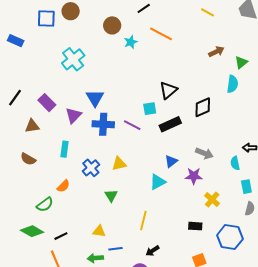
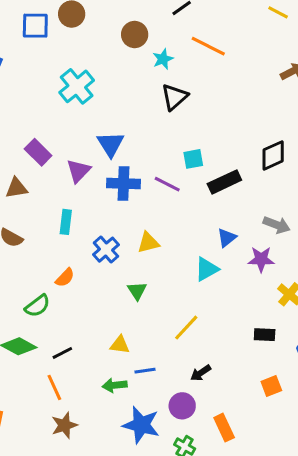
black triangle: (168, 90) -> (174, 97), moved
yellow line: (143, 220) -> (186, 328), turned 30

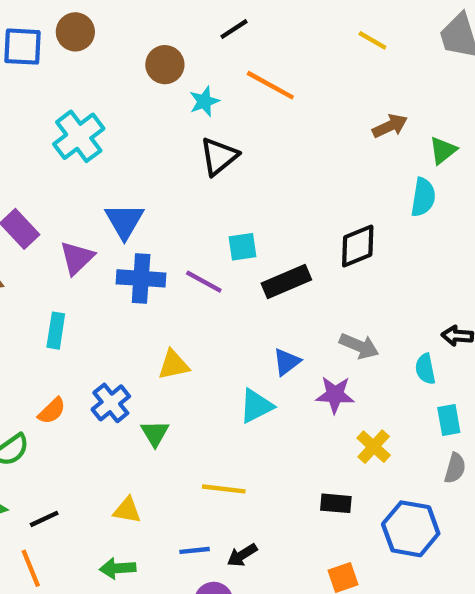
blue cross: (106, 250) -> (111, 403), moved
yellow line: (186, 328) -> (224, 489), turned 52
blue line: (145, 371) -> (195, 550), moved

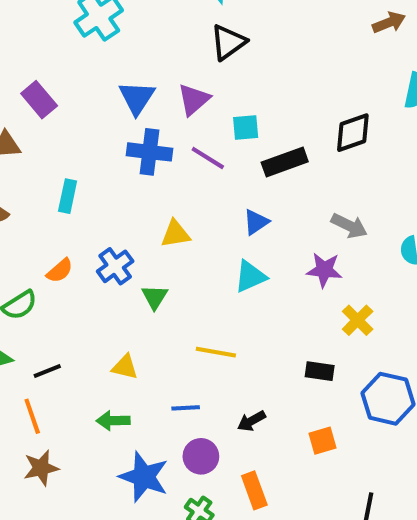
purple triangle: (77, 258) -> (194, 100), moved
blue triangle: (287, 362) -> (256, 222), moved
black arrow: (242, 555) -> (251, 421), moved

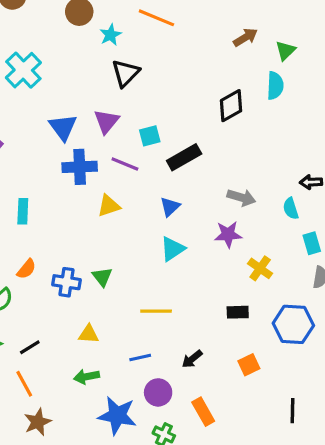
black diamond: (353, 133) -> (231, 106), moved
yellow triangle: (175, 234) -> (109, 206), moved
blue cross: (115, 266) -> (66, 282), moved, turned -36

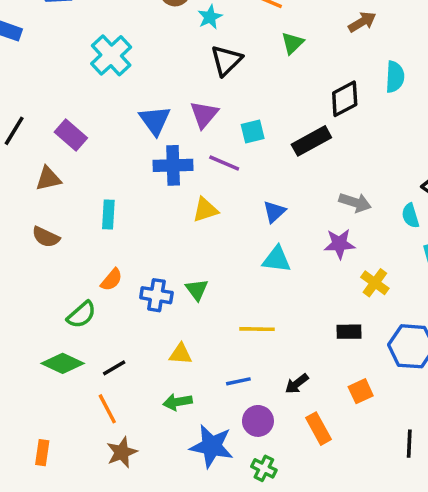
green triangle: (286, 50) -> (292, 43), moved
black rectangle: (184, 157) -> (311, 141), moved
cyan triangle: (173, 249) -> (277, 259), turned 40
orange rectangle: (203, 412) -> (318, 429), moved

